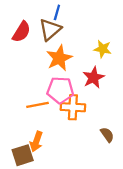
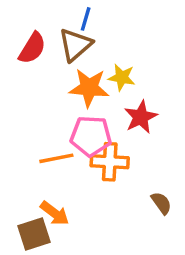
yellow star: (103, 49) -> (122, 77), moved
orange star: (59, 58) -> (89, 88), turned 30
orange arrow: (36, 141) -> (55, 213), turned -72

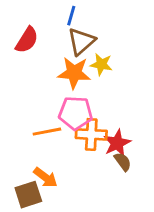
brown triangle: (75, 45) -> (81, 41), moved
red star: (141, 117) -> (117, 143), moved
brown semicircle: (161, 203) -> (123, 162), moved

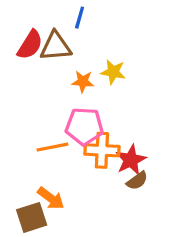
brown triangle: (81, 41) -> (56, 46), moved, turned 36
orange star: (74, 73) -> (83, 82), size x0.6
brown semicircle: (123, 162) -> (137, 181), turned 90

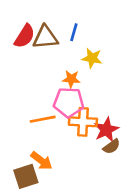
blue line: (80, 18) -> (74, 32), moved
orange star: (83, 82) -> (71, 79), moved

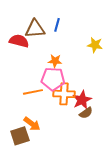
red semicircle: (25, 36) -> (19, 41), moved, turned -108
yellow star: (92, 58) -> (95, 45), moved

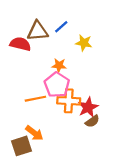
blue line: (57, 25) -> (61, 27), turned 32
yellow star: (95, 45) -> (84, 43), moved
pink pentagon: (53, 79) -> (57, 85), turned 30

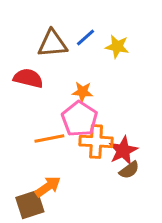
yellow star: (84, 43) -> (117, 47), moved
red semicircle: (20, 44) -> (28, 78), moved
orange arrow: (34, 133) -> (48, 187), turned -72

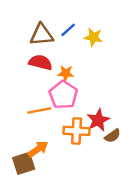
red semicircle: (28, 78) -> (40, 62), moved
orange cross: (96, 141) -> (77, 131), moved
brown semicircle: (129, 170) -> (113, 136), moved

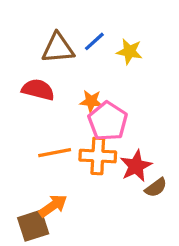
red semicircle: (40, 62) -> (38, 90), moved
pink pentagon: (63, 95) -> (108, 121), moved
orange cross: (77, 131) -> (98, 156), moved

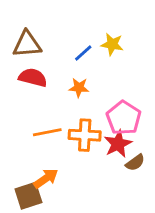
blue line: (94, 41) -> (83, 53), moved
brown triangle: (58, 48) -> (27, 44), moved
pink pentagon: (108, 121) -> (124, 118), moved

